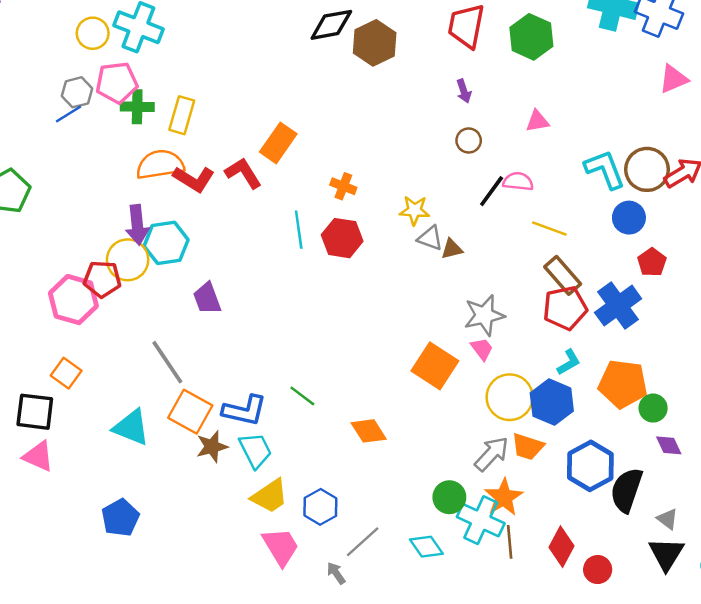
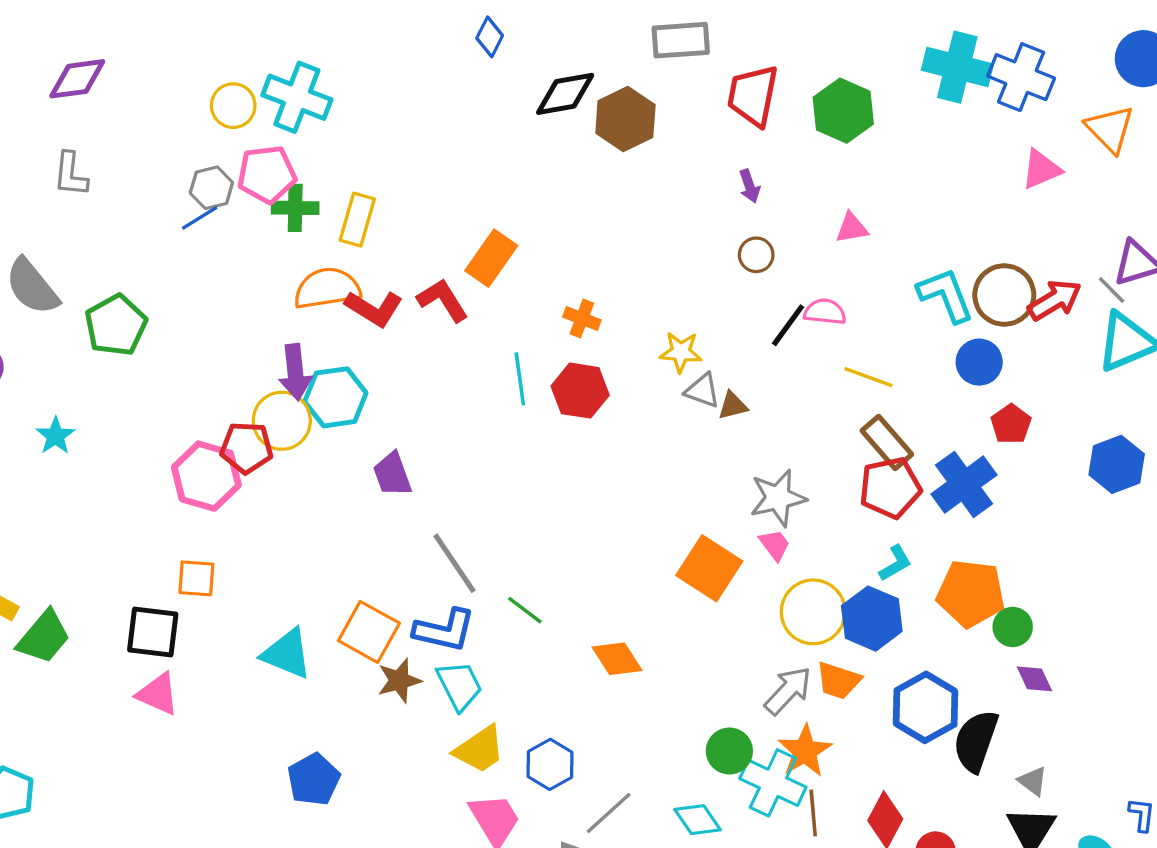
gray line: (167, 362) -> (454, 563), moved
orange square: (66, 373) -> (196, 578), turned -32
blue pentagon: (120, 518) -> (314, 779), moved

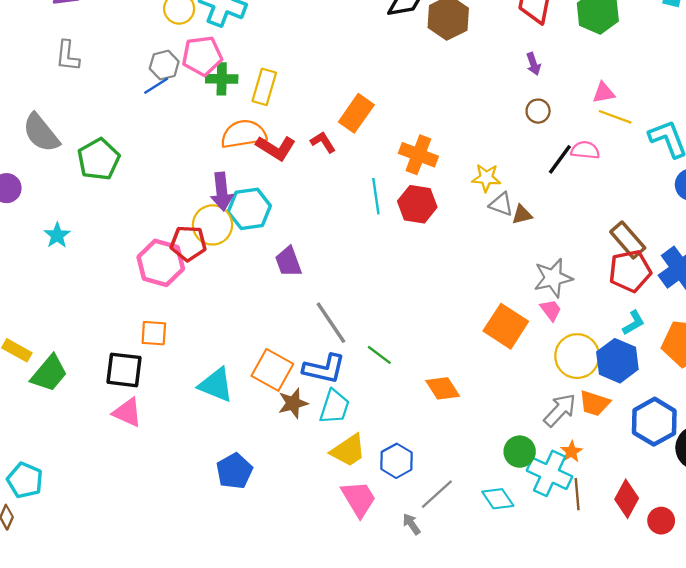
red L-shape: (443, 300) -> (323, 142), size x0.7
orange cross: (582, 318) -> (418, 155), size x1.5
yellow line: (868, 377) -> (615, 117), moved
cyan trapezoid: (459, 686) -> (334, 407), turned 45
orange star: (805, 751) -> (571, 452), size x0.6

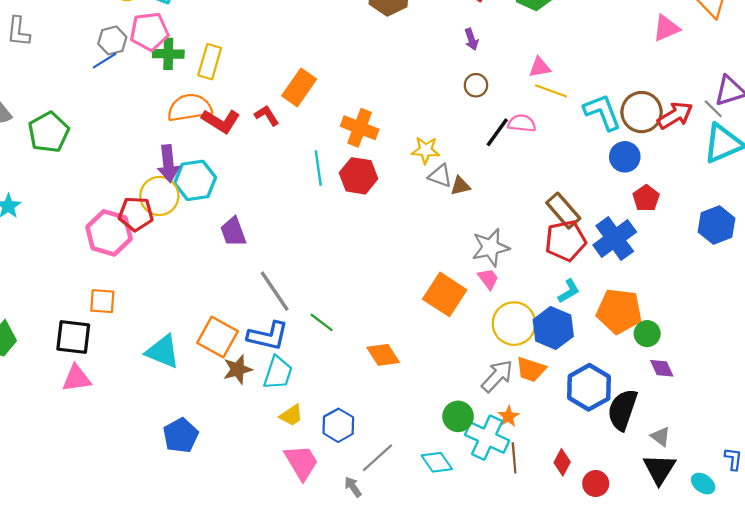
pink triangle: (127, 412) -> (77, 378), turned -32
yellow trapezoid: (348, 450) -> (291, 415), size x0.7
red diamond: (627, 499) -> (562, 462), size x0.7

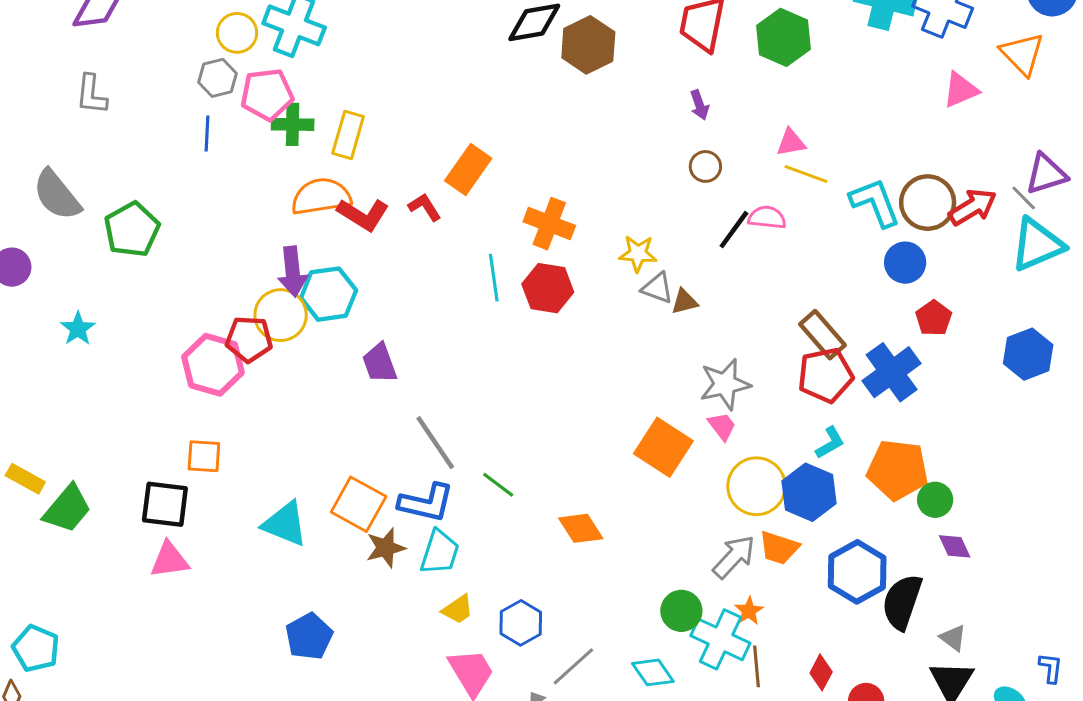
gray hexagon: (112, 40) -> (217, 78), moved
blue line: (105, 61) -> (207, 133), turned -55

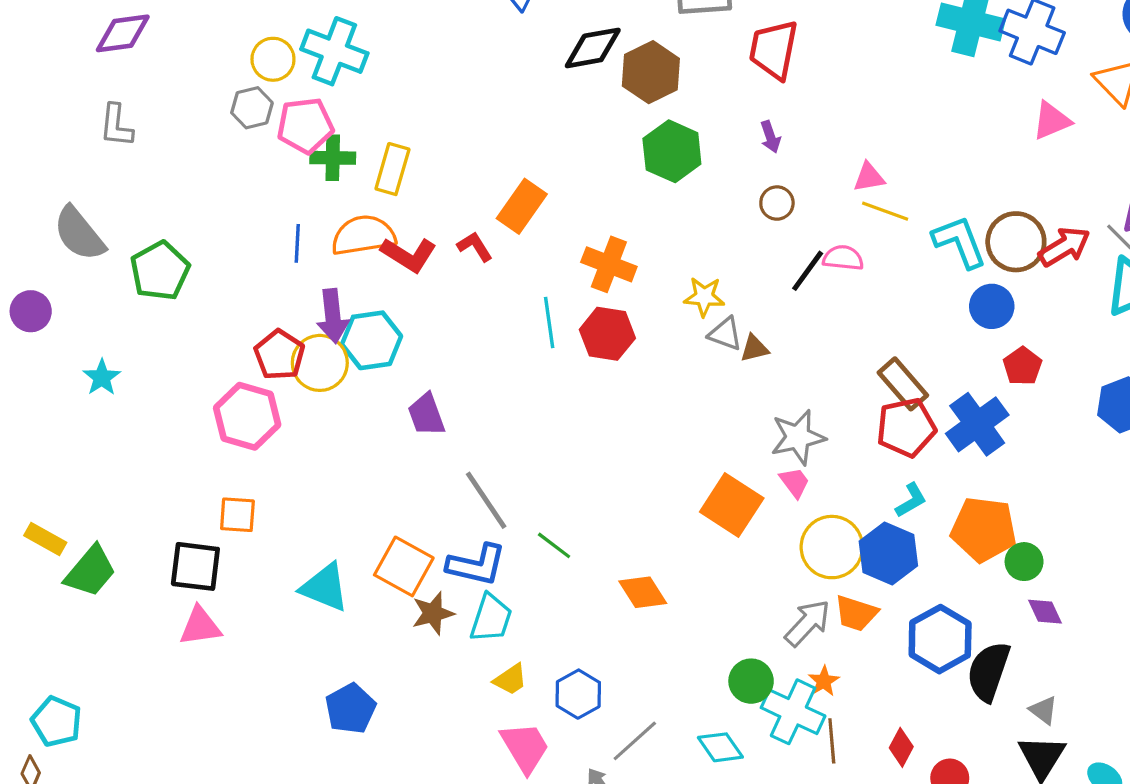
green hexagon: (783, 37) -> (672, 151), moved
blue line: (207, 133) -> (297, 243), moved
red pentagon: (249, 339) -> (279, 355), moved, turned 30

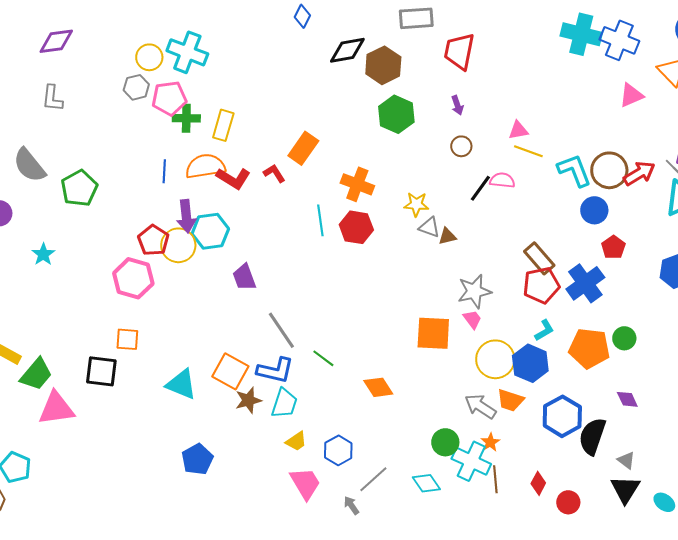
orange square: (732, 505) -> (433, 333), turned -30
green circle: (1024, 562) -> (624, 338), moved
gray arrow: (808, 623) -> (480, 406), turned -100
pink triangle: (200, 626) -> (56, 408), moved, size x1.4

